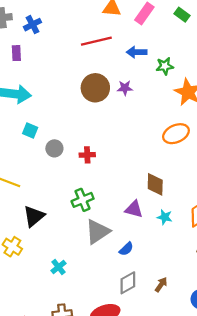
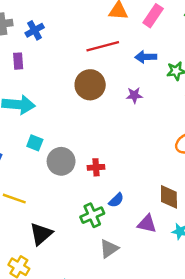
brown circle: (95, 88) -> (90, 85), moved
gray circle: (54, 148) -> (61, 161), size x1.5
gray triangle: (98, 232) -> (109, 249), size x0.7
blue semicircle: (126, 249) -> (116, 200), moved

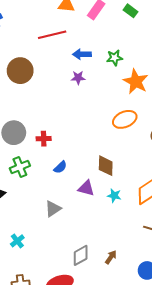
blue arrow: (146, 57) -> (82, 54), moved
brown circle: (90, 85) -> (20, 71), moved
green cross: (92, 215) -> (20, 167), moved

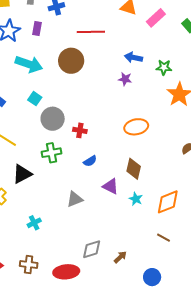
red line: (52, 35) -> (91, 32), moved
orange ellipse: (125, 119) -> (136, 127), moved

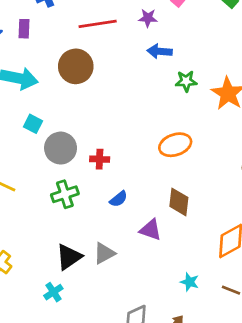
green star: (164, 67) -> (186, 81), moved
purple star: (125, 79) -> (148, 18), moved
black triangle: (22, 174) -> (69, 257), moved
cyan star: (136, 199) -> (190, 282), moved

